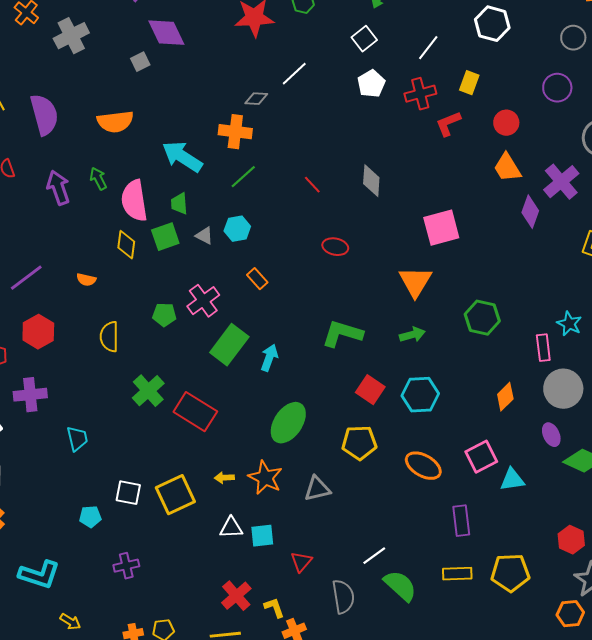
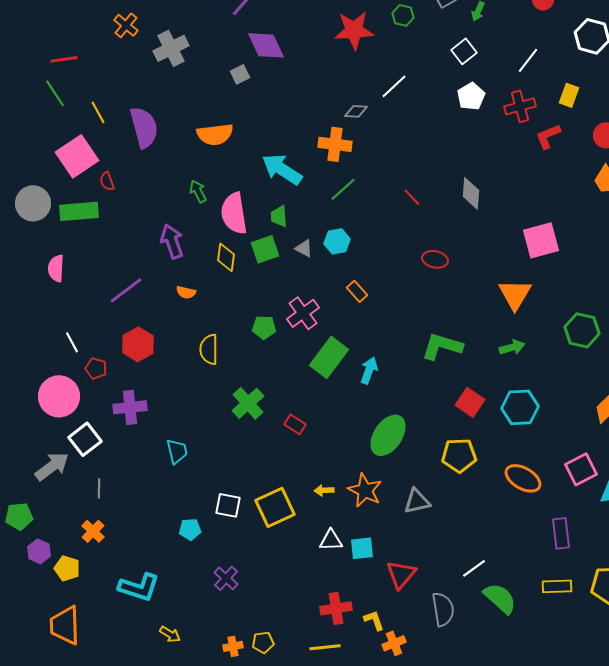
purple arrow: (58, 188) -> (172, 241), moved
red rectangle: (195, 412) -> (295, 424), size x0.5
red triangle: (301, 562) -> (401, 574), size x1.4
purple cross: (126, 566) -> (226, 578), turned -35
red cross: (236, 596) -> (336, 608), turned 32

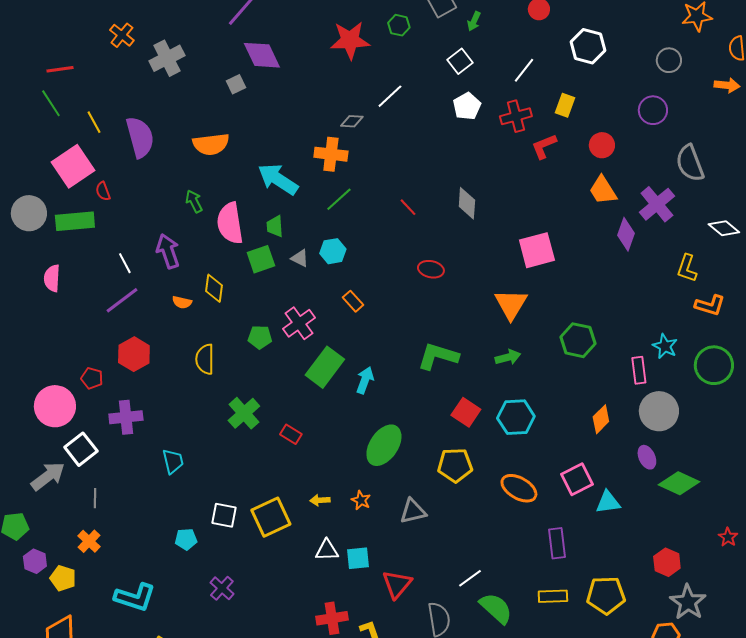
yellow diamond: (226, 257) -> (214, 288), moved
white line: (72, 342) -> (125, 263), moved
orange star: (365, 490) -> (361, 500), size x0.6

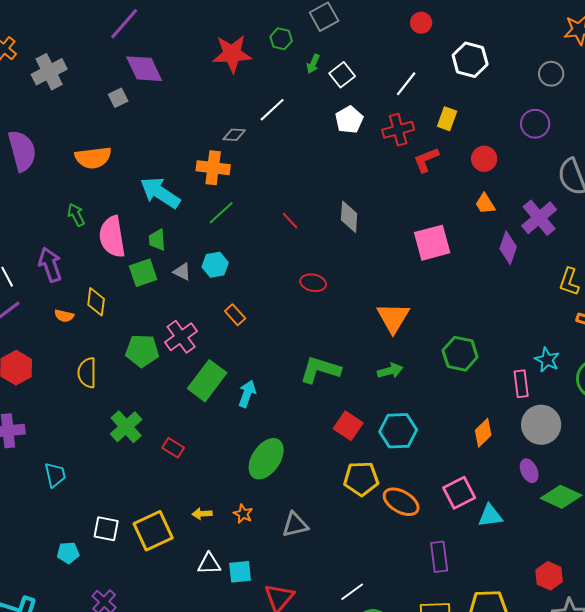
green arrow: (474, 21) -> (313, 64), moved
orange trapezoid: (603, 190) -> (485, 204), size x0.7
pink square: (537, 250) -> (432, 243), moved
green pentagon: (260, 337) -> (142, 351), size x1.4
yellow pentagon: (455, 465) -> (361, 479), moved

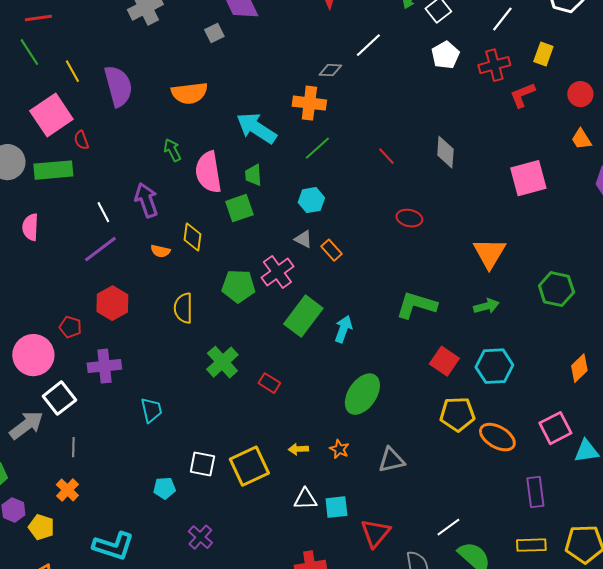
gray triangle: (182, 272) -> (303, 239), moved

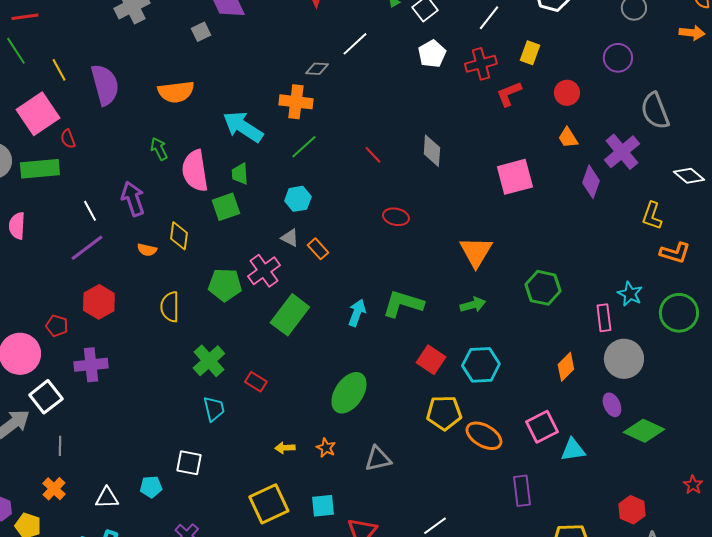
cyan arrow: (343, 329) -> (357, 313), moved
cyan trapezoid: (151, 410) -> (214, 409), moved
yellow square: (249, 466) -> (269, 504), moved
white triangle: (305, 499) -> (107, 498), moved

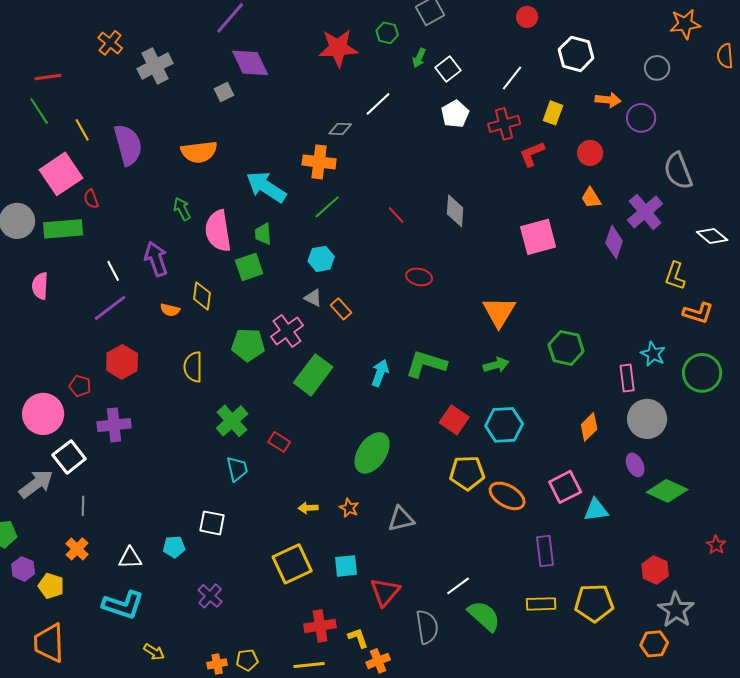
orange arrow: (692, 33) -> (608, 100), moved

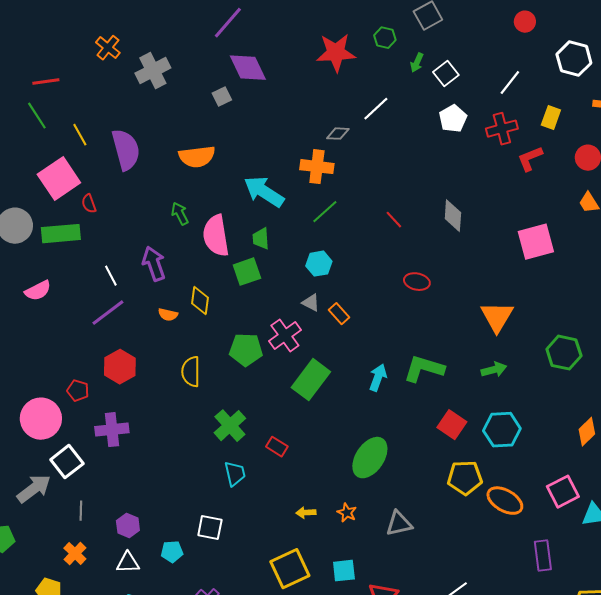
pink semicircle: (40, 286) -> (38, 291), turned -120
purple hexagon: (23, 569) -> (128, 526), moved

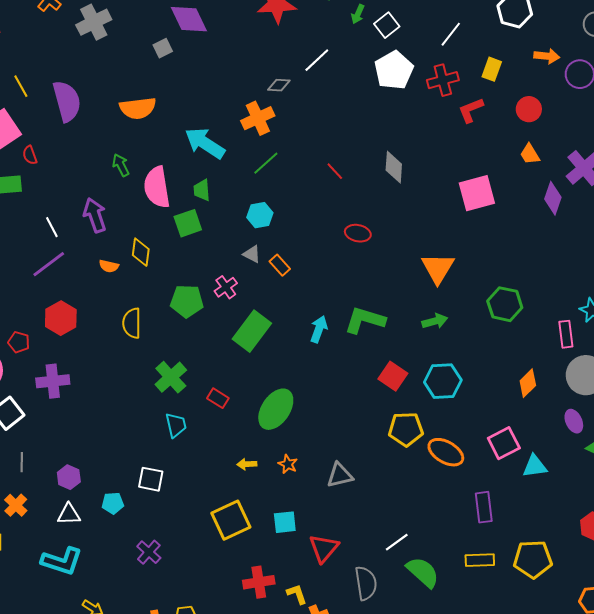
white pentagon: (453, 119) -> (394, 70), size x1.4
orange cross: (317, 167) -> (258, 118), turned -32
pink cross: (285, 336) -> (226, 287), size x0.7
green ellipse: (370, 458) -> (276, 409), moved

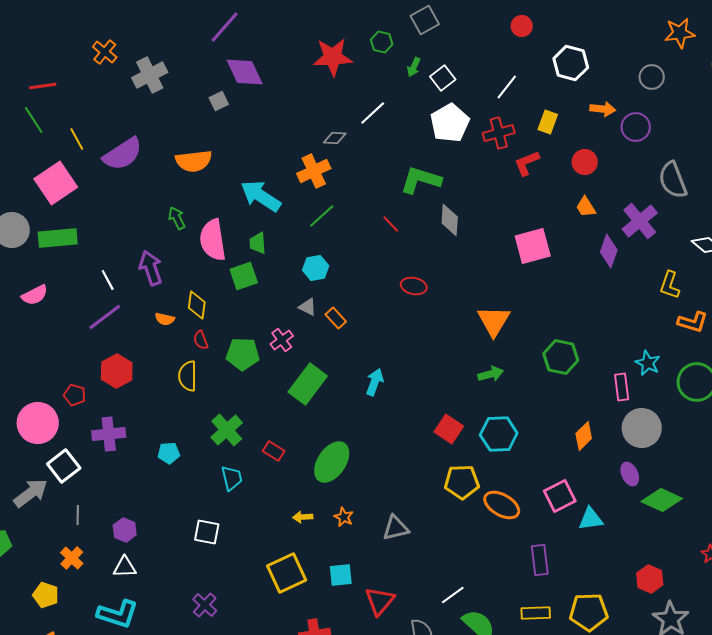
purple semicircle: (67, 101) -> (123, 154), turned 72
red semicircle: (30, 155) -> (201, 340), moved
green L-shape: (365, 320) -> (421, 180), moved
cyan pentagon: (113, 503) -> (169, 453), moved

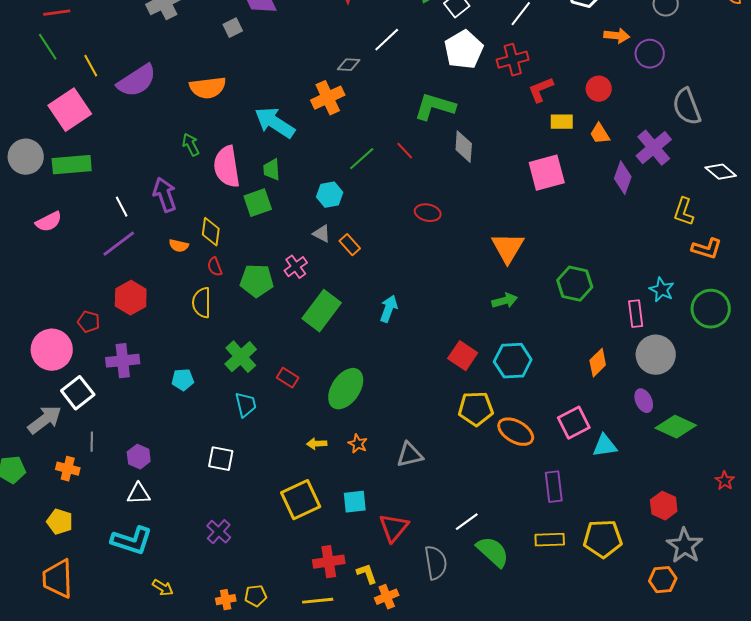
yellow rectangle: (548, 122) -> (562, 122), moved, turned 70
green line: (322, 216) -> (362, 159), moved
orange cross: (72, 558) -> (68, 469), moved, turned -30

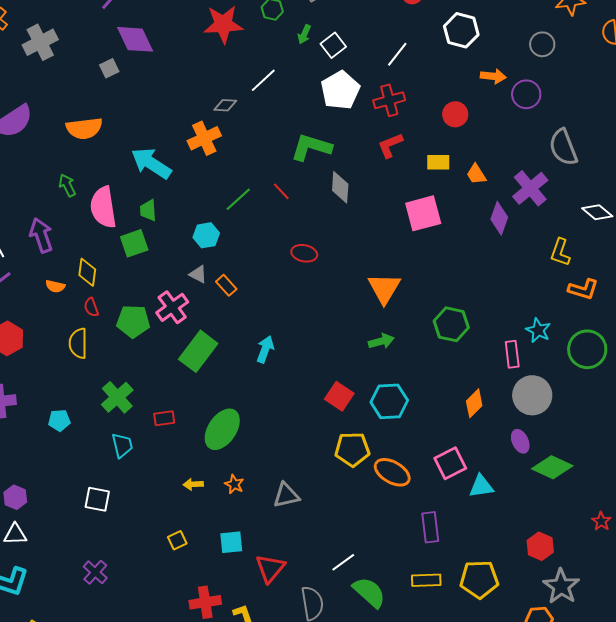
red circle: (599, 89) -> (455, 114), moved
red L-shape: (541, 90) -> (390, 145), moved
pink cross: (296, 267) -> (172, 307), size x1.4
red rectangle: (288, 378) -> (164, 418), turned -40
yellow square: (301, 500) -> (177, 540), size x0.5

